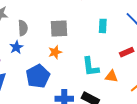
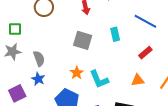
gray square: (59, 28) -> (83, 40), moved, turned 36
cyan L-shape: (90, 67) -> (99, 79), moved

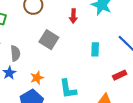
gray square: (83, 40) -> (49, 40), moved
orange star: (77, 73) -> (37, 78), moved

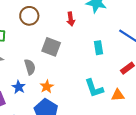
gray semicircle: (15, 53) -> (30, 67), moved
cyan L-shape: (68, 89) -> (94, 88), moved

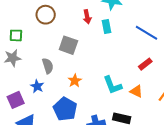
cyan rectangle: (98, 48) -> (106, 26), moved
orange star: (47, 87) -> (75, 81), moved
orange triangle: (118, 95) -> (136, 91), turned 32

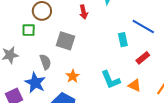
cyan rectangle: (106, 26) -> (123, 40), moved
green square: (16, 35) -> (29, 30), moved
blue star: (37, 86) -> (35, 83), size x1.5

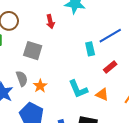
blue line: (143, 26) -> (110, 36), turned -60
gray semicircle: (45, 62) -> (22, 79), moved

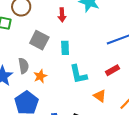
cyan rectangle: (90, 49) -> (65, 48), moved
cyan L-shape: (78, 89) -> (78, 74), moved

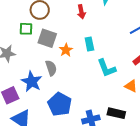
gray square: (39, 40) -> (47, 38), moved
orange star: (40, 76) -> (66, 50), moved

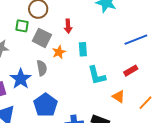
red arrow: (81, 12) -> (68, 26), moved

